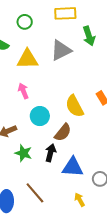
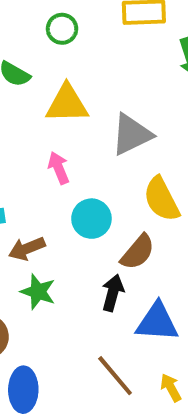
gray triangle: (61, 50) -> (132, 134), moved
green star: (23, 153) -> (38, 292), moved
brown line: (35, 193) -> (115, 376), moved

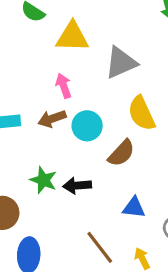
brown arrow: (27, 249) -> (52, 119), moved
black arrow: (113, 293) -> (77, 186), moved, turned -112
blue triangle: (157, 322) -> (134, 208), size x0.7

